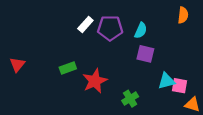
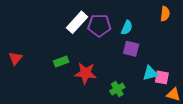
white rectangle: (85, 25) -> (77, 22), size x1.5
red star: (95, 81) -> (85, 73), turned 30

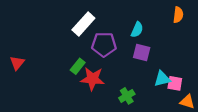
purple pentagon: (99, 25) -> (104, 45), moved
green rectangle: (61, 62) -> (78, 66), moved, turned -32

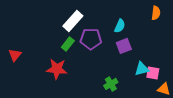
purple square: (142, 53) -> (124, 46), turned -35
green rectangle: (78, 66) -> (68, 44), moved
red star: (93, 79) -> (57, 69), moved

